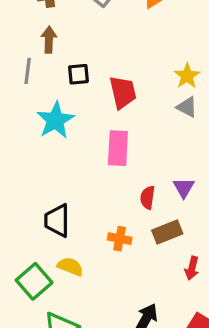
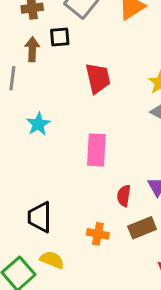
black square: (78, 74) -> (60, 37), moved
red trapezoid: (123, 92) -> (98, 78), moved
cyan star: (55, 120) -> (38, 124), size x0.7

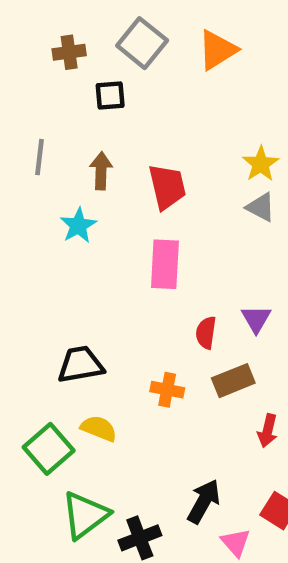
brown arrow: (32, 49) -> (101, 171), moved
red trapezoid: (98, 78) -> (167, 187), moved
black trapezoid: (40, 217) -> (81, 365), turned 80

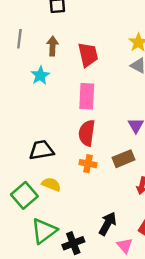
red semicircle: (206, 333) -> (87, 133), moved, size x1.5

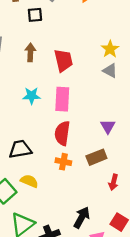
cyan star: (40, 75) -> (32, 96), moved, turned 30

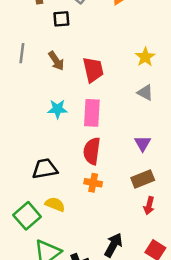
brown arrow: (30, 52) -> (56, 61), turned 144
gray triangle: (110, 71) -> (145, 93), moved
brown rectangle: (96, 157) -> (143, 179), moved

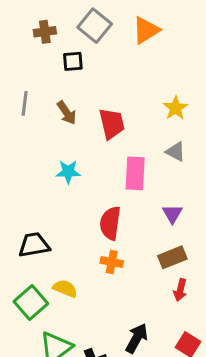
pink rectangle: (92, 113) -> (135, 173), moved
black trapezoid: (45, 169) -> (34, 245), moved

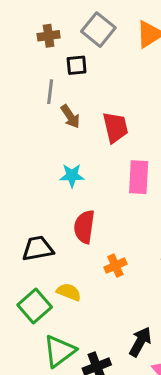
gray line: (25, 103) -> (50, 92), moved
red semicircle: (110, 223) -> (84, 227), moved
orange cross: (112, 262) -> (115, 266), turned -35

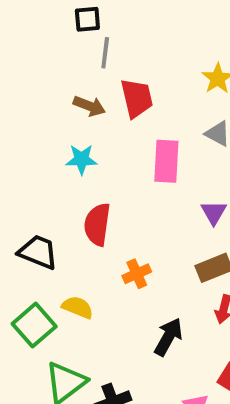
gray line: (50, 92) -> (105, 53), moved
brown arrow: (70, 116) -> (89, 106), moved, turned -35
black trapezoid: (38, 249) -> (38, 252), turned 32
black arrow: (140, 342) -> (168, 337), moved

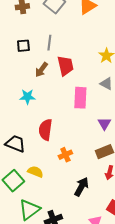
black square: (87, 19) -> (23, 46), moved
brown arrow: (89, 106) -> (41, 70), turned 105
cyan star: (81, 159) -> (27, 97), moved

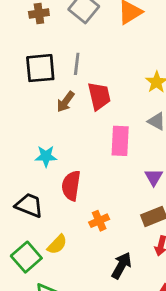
black square: (23, 46) -> (40, 68), size x1.6
cyan star: (27, 97) -> (46, 156), moved
yellow semicircle: (35, 172) -> (57, 244), turned 112

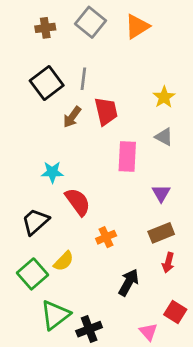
black square: (40, 68) -> (47, 83), turned -32
red semicircle: (71, 186) -> (78, 202), turned 136
black trapezoid: (29, 205) -> (35, 222), turned -64

